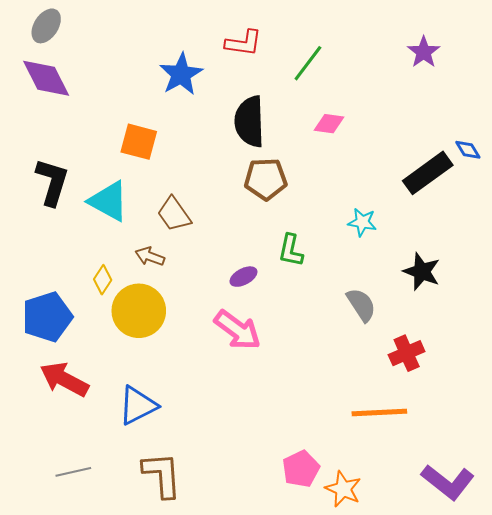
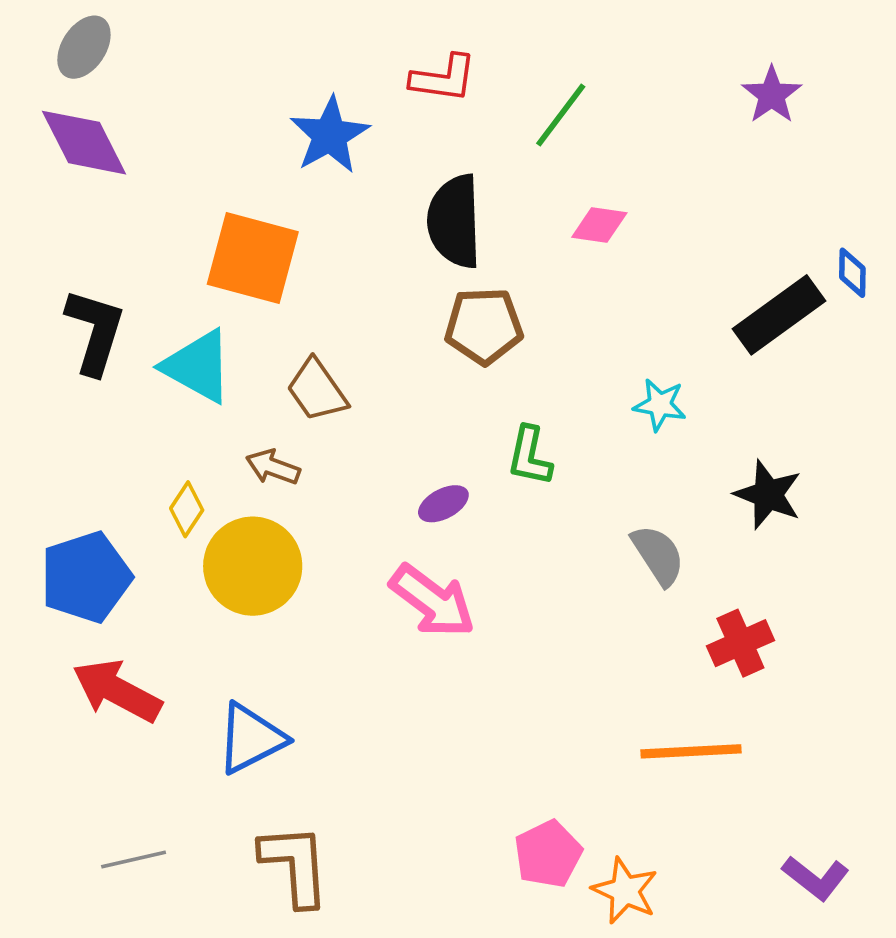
orange square: (139, 142) -> (253, 258), size x1.4
blue diamond: (468, 150) -> (852, 273), turned 32
purple L-shape: (448, 482) -> (816, 878), size x0.7

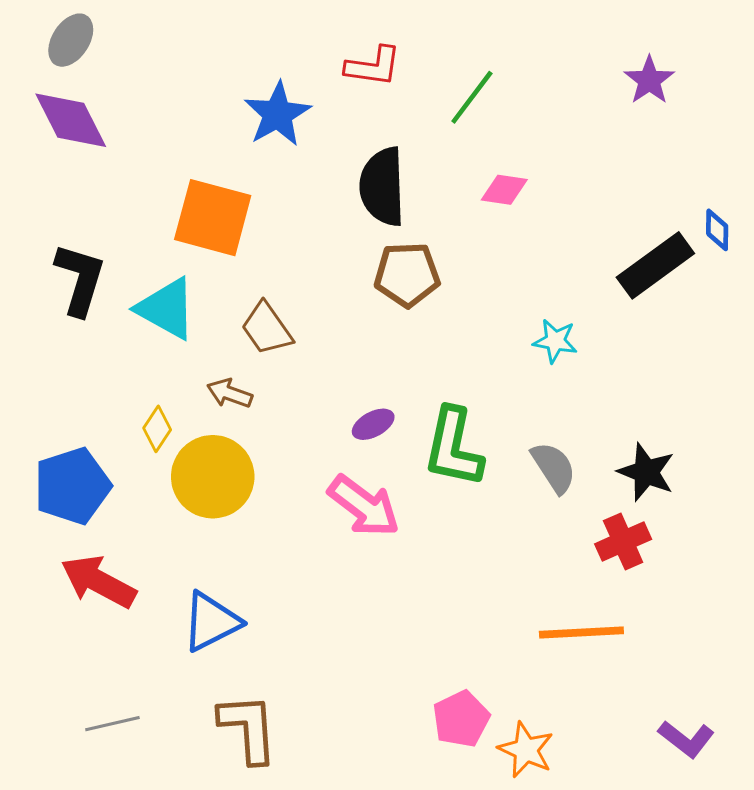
green L-shape: (530, 456) -> (453, 447), moved, size x1.6
black star: (768, 495) -> (646, 472), moved

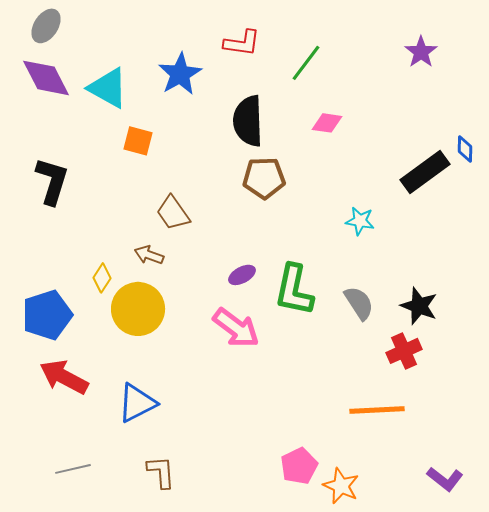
orange square: (213, 218) -> (138, 141), size x0.6
cyan triangle: (166, 309) -> (108, 88), moved
brown L-shape: (248, 728) -> (161, 472), size x0.7

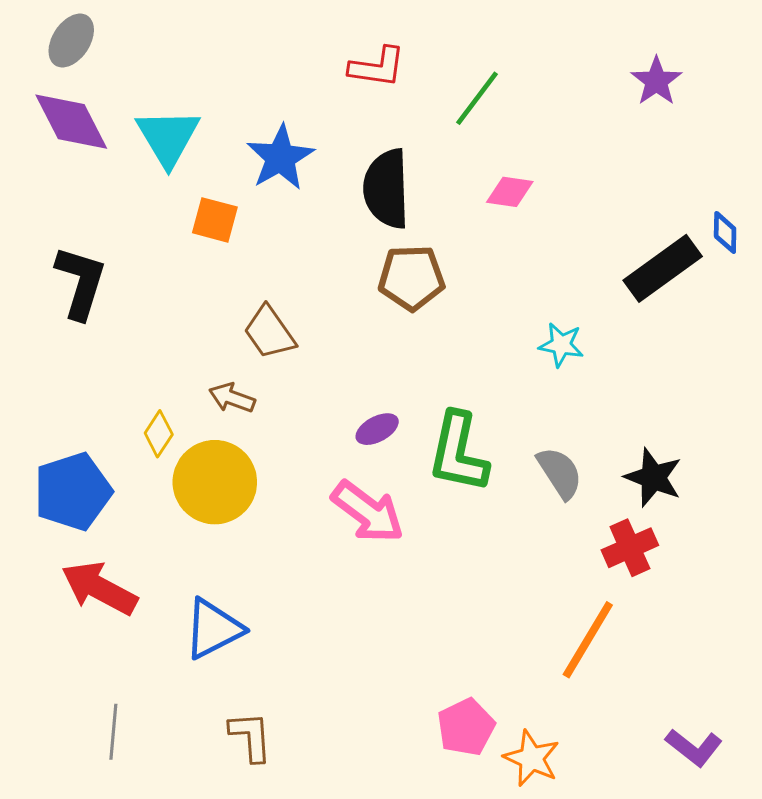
blue star: (180, 74) -> (280, 158), moved
cyan triangle: (108, 88) -> (168, 137), turned 30
orange line: (377, 410) -> (588, 640), turned -56
gray line: (73, 469) -> (113, 732), turned -72

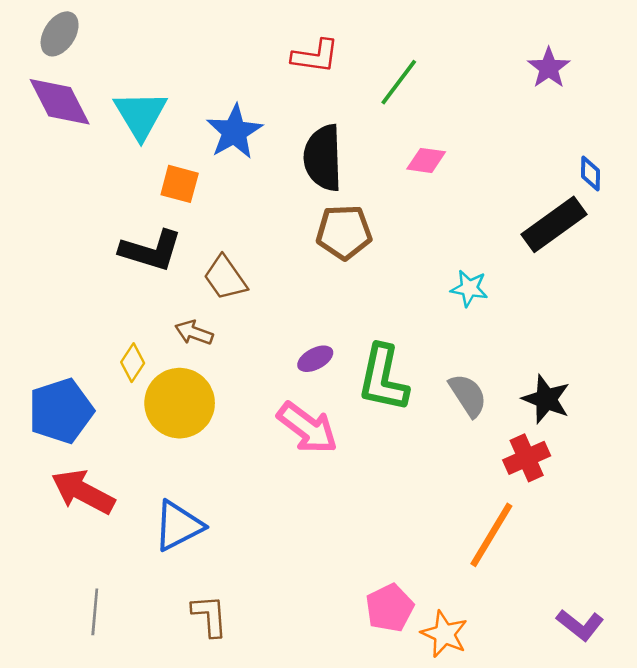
blue diamond: (725, 232) -> (590, 173), moved
black L-shape: (81, 282) -> (151, 250), moved, turned 90

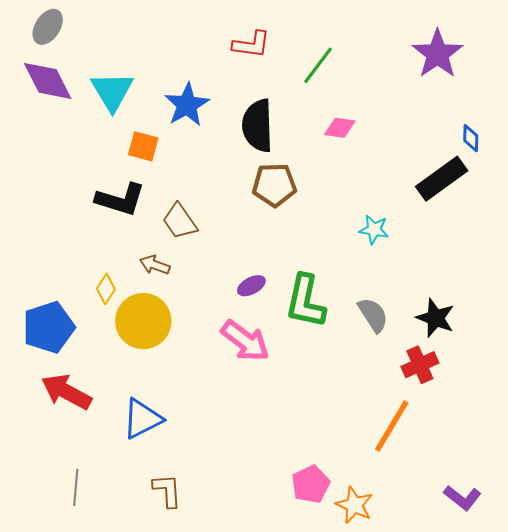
purple star: (549, 68) -> (437, 54), size x1.5

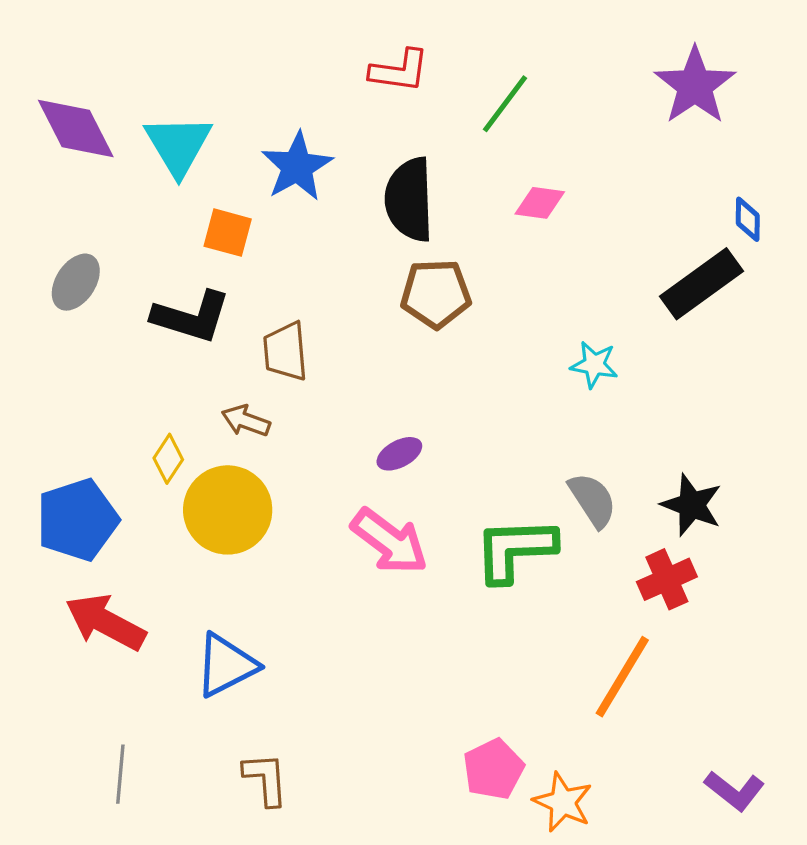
gray ellipse: (48, 27) -> (76, 282), moved
brown trapezoid: (180, 221) -> (285, 351), turned 30
green L-shape: (305, 301) -> (515, 550), moved, turned 76

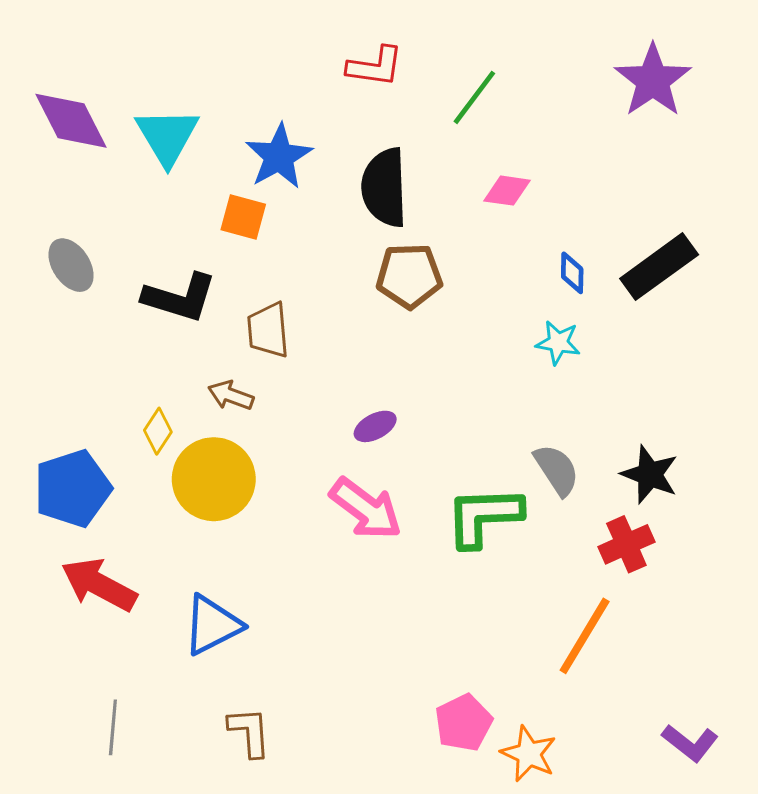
blue diamond: (748, 219) -> (572, 273), moved
orange square: (228, 233) -> (243, 217), moved
gray ellipse: (76, 282) -> (71, 265), turned -66

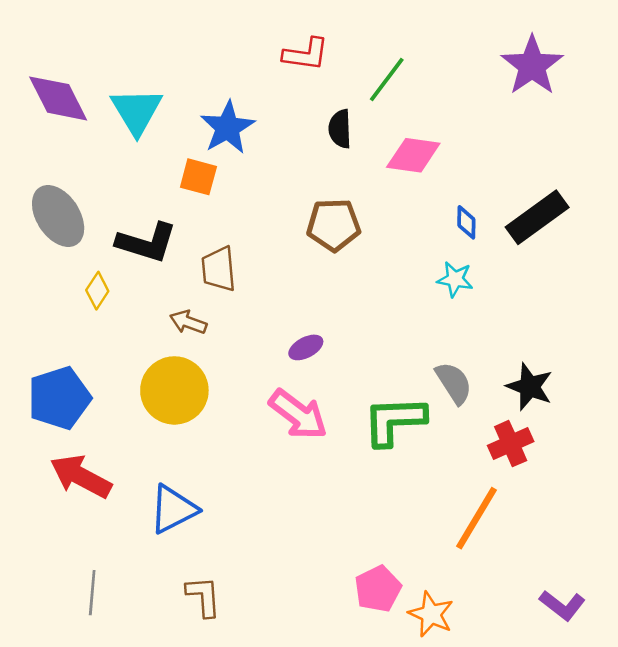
black semicircle: (384, 187) -> (340, 129), moved, size x0.6
pink diamond: (507, 191) -> (413, 155), size x1.4
gray ellipse: (71, 265) -> (58, 216), size x1.4
yellow diamond: (158, 431) -> (97, 291), moved

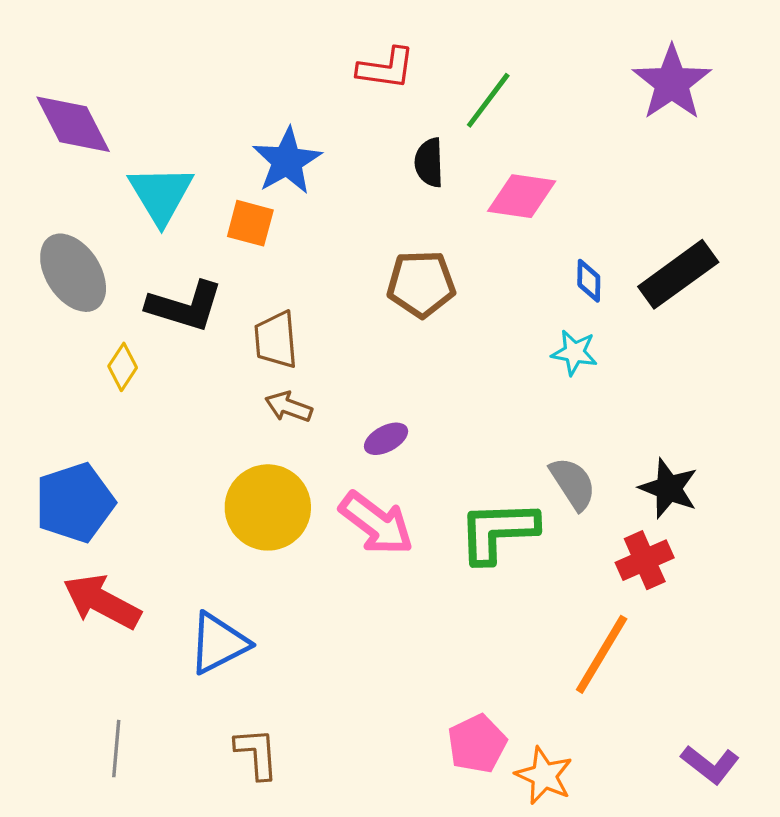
cyan triangle: (136, 111) -> (161, 194), moved
brown arrow: (188, 322) -> (289, 407), moved
yellow circle: (174, 390) -> (268, 507), moved

